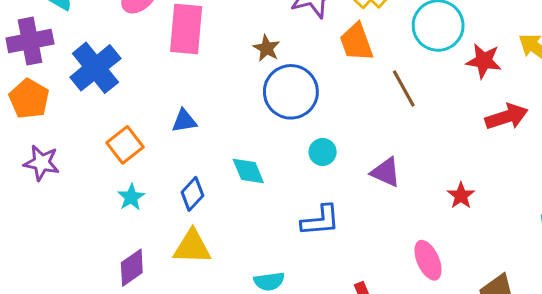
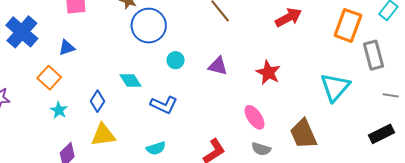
blue triangle: (184, 121) -> (67, 48), moved
red star: (461, 196) -> (268, 73), size x1.4
blue L-shape: (320, 220) -> (164, 105), moved, turned 40

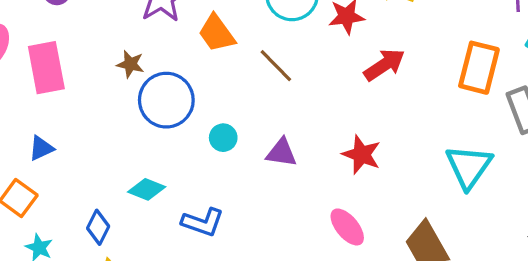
cyan circle: (176, 60) -> (223, 138), moved
cyan diamond: (130, 81) -> (147, 189), turned -30

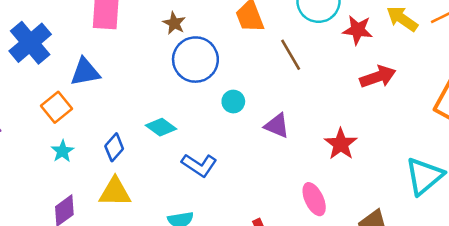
blue triangle: (41, 148) -> (85, 72), size x1.4

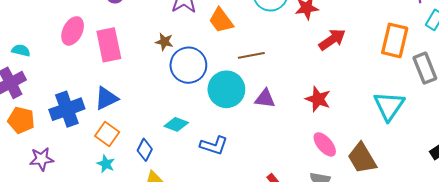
blue cross: (30, 43) -> (67, 109), moved, turned 36
brown line: (291, 55) -> (251, 55), moved, turned -55
cyan circle: (233, 102) -> (226, 89), size x2.0
orange square: (56, 107) -> (107, 134), moved
pink ellipse: (314, 199) -> (325, 144), moved

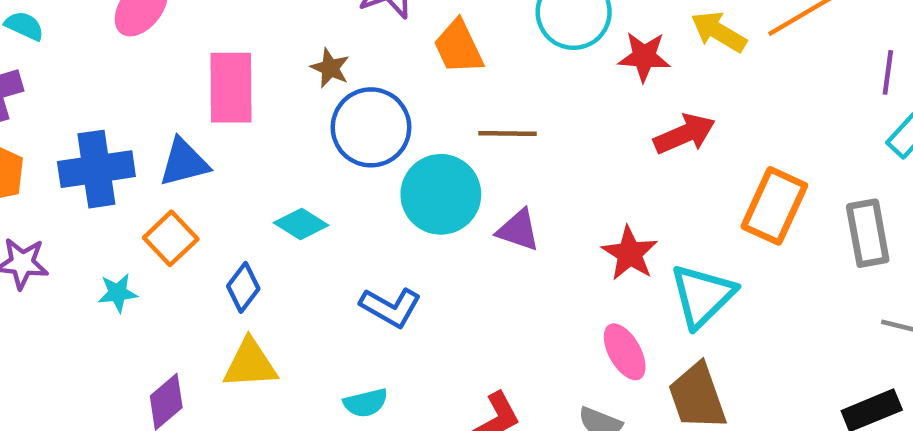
orange rectangle: (395, 40) -> (774, 206), moved
pink rectangle: (109, 45) -> (231, 88), moved
cyan triangle: (389, 106) -> (702, 296), moved
cyan diamond: (176, 124) -> (301, 224), moved
cyan star: (106, 164) -> (118, 293), moved, turned 30

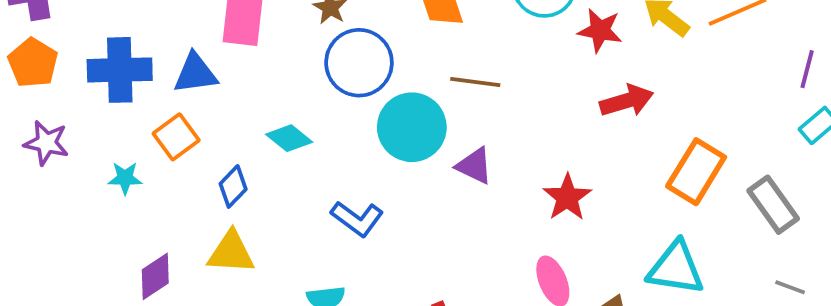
gray rectangle: (868, 233) -> (773, 205), turned -32
cyan triangle: (702, 296) -> (676, 268), moved, turned 46

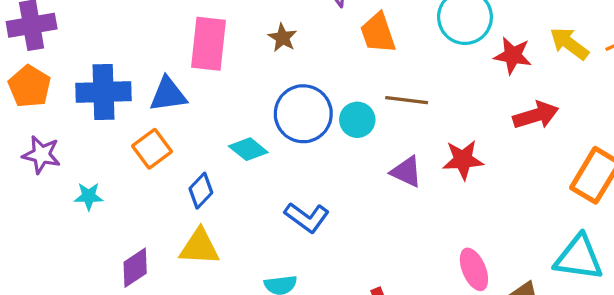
blue circle: (359, 63) -> (303, 114), moved
cyan circle: (412, 127) -> (357, 120), moved, size x0.6
cyan star: (125, 178) -> (89, 196), moved
red star: (567, 197) -> (463, 160), moved, turned 30

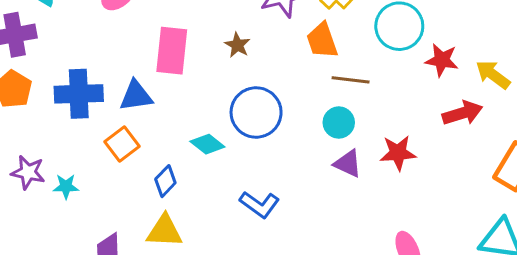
yellow arrow: (569, 44) -> (493, 75), moved
brown line: (407, 100) -> (351, 80), moved
cyan circle: (357, 120) -> (339, 123), moved
purple star: (41, 155) -> (28, 172), moved

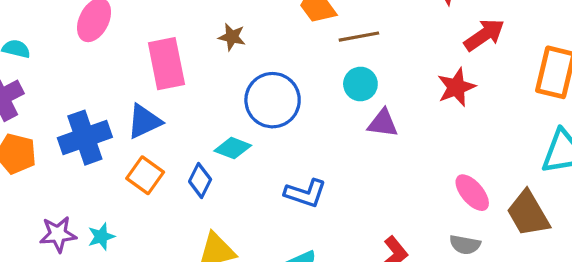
red star: (398, 153) -> (456, 87), moved
blue diamond: (165, 181) -> (200, 180), moved

